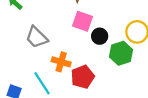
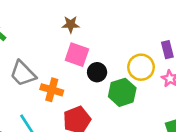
orange cross: (61, 62) -> (52, 90), moved

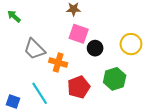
green hexagon: (122, 92) -> (115, 79), moved

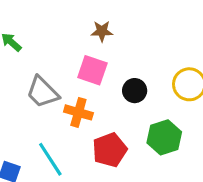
pink square: (79, 34) -> (92, 70), moved

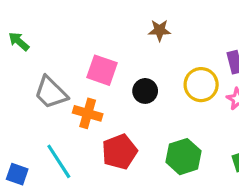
brown star: (102, 31) -> (160, 30), moved
green hexagon: (164, 137) -> (183, 157), moved

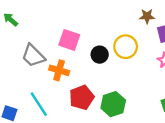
brown star: (160, 30) -> (147, 16), moved
yellow circle: (201, 85) -> (126, 47), moved
green hexagon: (183, 157) -> (113, 104), moved

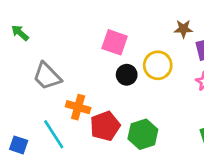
pink square: (69, 40) -> (115, 42), moved
orange cross: (59, 70) -> (78, 107), moved

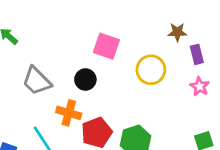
black circle: (127, 75) -> (85, 79), moved

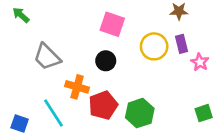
purple rectangle: (197, 54) -> (181, 44), moved
black circle: (85, 79) -> (106, 61), moved

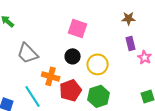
yellow circle: (154, 46) -> (98, 64), moved

